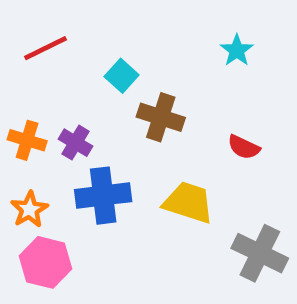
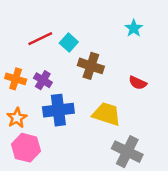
red line: (46, 48) -> (40, 39), moved
gray cross: (260, 253) -> (127, 152), moved

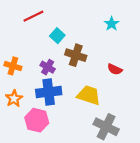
red line: (40, 39) -> (33, 16), moved
purple cross: (43, 80) -> (48, 67), moved
pink hexagon: (26, 148) -> (37, 120), moved

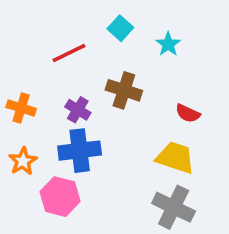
red line: (33, 16) -> (69, 53), moved
cyan star: (112, 24) -> (168, 44), moved
cyan square: (57, 36) -> (120, 28), moved
yellow trapezoid: (89, 95) -> (175, 158), moved

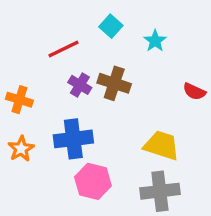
purple cross: (78, 110) -> (80, 85), moved
red semicircle: (188, 113) -> (194, 92), moved
pink hexagon: (60, 197) -> (93, 181), moved
gray cross: (174, 207) -> (160, 191), turned -33

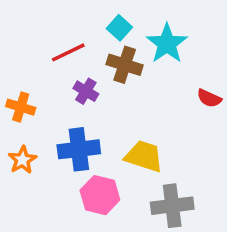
cyan star: (155, 41) -> (167, 44), size x1.6
brown cross: (114, 83) -> (125, 65), moved
yellow trapezoid: (162, 145) -> (144, 156), moved

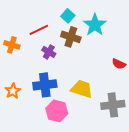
red semicircle: (209, 98) -> (119, 64), moved
orange cross: (21, 107) -> (12, 45), moved
gray cross: (172, 206) -> (113, 105), moved

